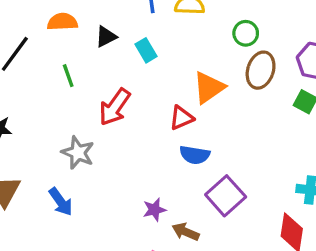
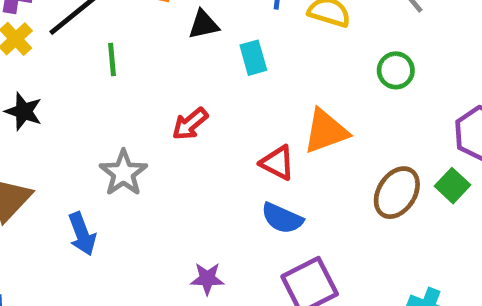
brown ellipse: (261, 70) -> (397, 193), moved
green line: (68, 76) -> (112, 59), moved
red arrow: (115, 107) -> (190, 124), size x0.7
red triangle: (181, 118) -> (277, 163), turned 36

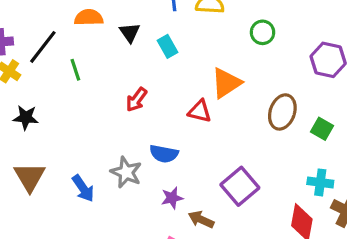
black triangle: (204, 25) -> (130, 33), turned -40
gray star: (123, 173) -> (126, 172), moved
green square: (452, 186) -> (322, 129), moved
blue semicircle: (282, 218) -> (164, 154), moved

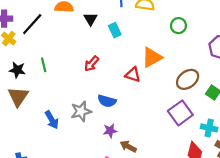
green line: (75, 70) -> (44, 65), moved
brown ellipse: (282, 112) -> (188, 79), turned 30
gray star: (126, 172) -> (81, 111), turned 30
brown triangle: (30, 177) -> (18, 97), moved
purple square: (240, 186) -> (180, 113), moved

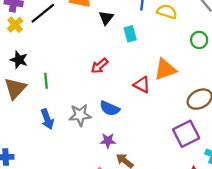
green line: (44, 65) -> (46, 81), moved

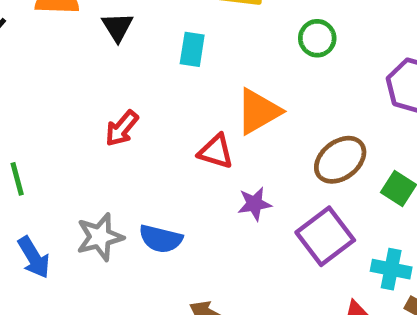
cyan rectangle: (130, 34) -> (192, 49), moved, turned 35
blue semicircle: (110, 108) -> (161, 239), moved
purple star: (108, 141) -> (254, 204), moved

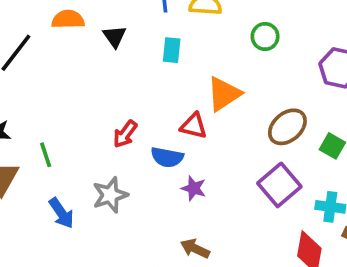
red arrow: (122, 128) -> (125, 134), moved
purple star: (254, 204) -> (194, 188), moved, turned 30
blue semicircle: (161, 239) -> (167, 157), moved

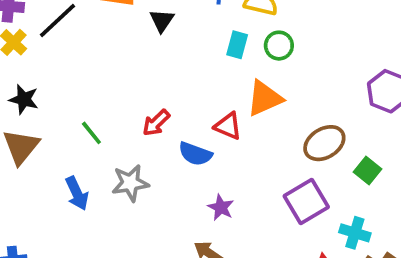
green circle: (265, 37) -> (279, 46), moved
cyan rectangle: (172, 50) -> (237, 45), moved
green line: (46, 155) -> (91, 133), moved, turned -30
purple star: (194, 188) -> (221, 207), moved

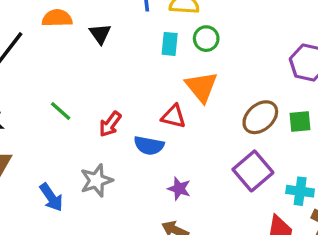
orange triangle: (265, 98) -> (201, 87), turned -36
green line: (91, 133) -> (61, 111), moved
green square: (367, 170) -> (300, 122), moved, turned -35

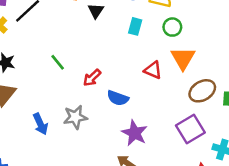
cyan rectangle: (170, 44) -> (135, 26), moved
orange triangle: (201, 87) -> (183, 58), moved
red triangle: (174, 116) -> (153, 70), moved
purple star: (179, 189) -> (135, 133), size x1.5

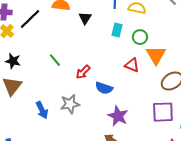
green circle: (172, 27) -> (140, 37), moved
purple square: (190, 129) -> (163, 112), turned 30

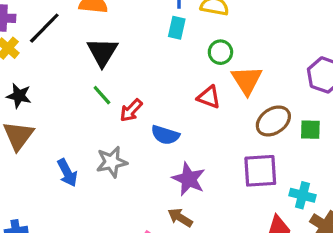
black triangle: (85, 18) -> (102, 52), moved, size x1.5
cyan rectangle: (117, 30) -> (177, 28), moved
green line: (55, 60) -> (102, 95), moved

